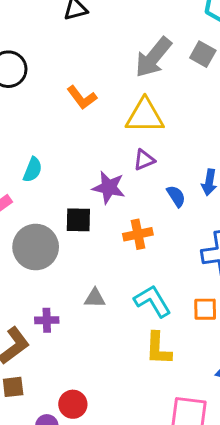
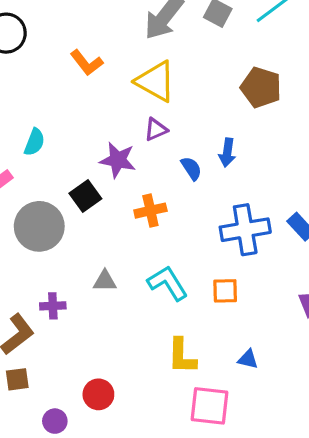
yellow triangle: (145, 116) -> (156, 81), turned 30
black square: (78, 220) -> (85, 196), turned -36
yellow L-shape: (158, 349) -> (182, 356), moved
red circle: (73, 404) -> (98, 394), moved

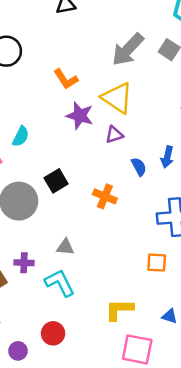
purple star: (118, 160) -> (80, 116), moved
orange cross: (150, 211) -> (105, 196), turned 30
cyan L-shape: (168, 283) -> (60, 283), moved
yellow L-shape: (182, 356) -> (119, 310), turned 84

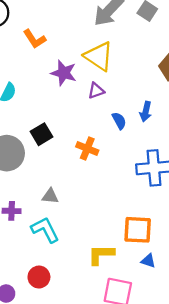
orange L-shape: (66, 79) -> (35, 39), moved
orange square: (157, 263) -> (138, 230), moved, size x1.5

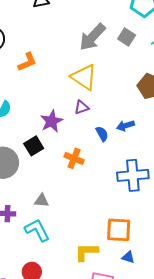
orange L-shape: (35, 39) -> (27, 62), turned -80
purple star: (64, 73) -> (52, 121), moved, turned 30
blue arrow: (146, 112) -> (125, 126), turned 60

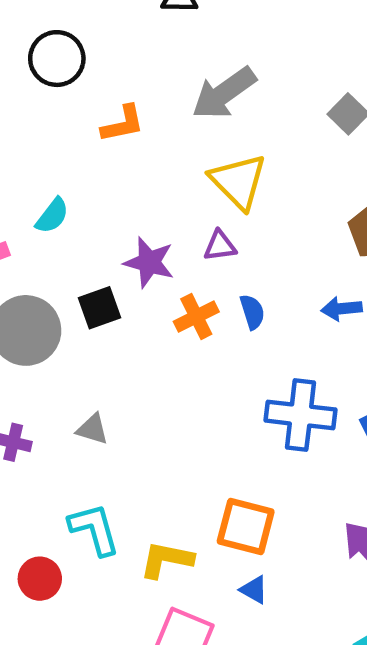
gray arrow: (92, 37) -> (224, 93), moved
purple star: (52, 121) -> (149, 262), turned 30
blue arrow: (125, 126) -> (342, 309), moved
orange cross: (74, 158) -> (196, 317), moved, turned 30
cyan L-shape: (37, 230) -> (94, 529), moved

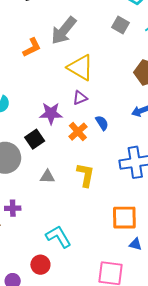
orange L-shape: (123, 124) -> (32, 48), moved
gray triangle: (92, 429) -> (47, 177), moved
yellow L-shape: (166, 560) -> (86, 175), moved, turned 105

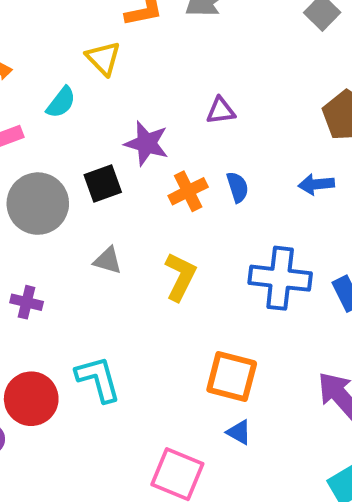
yellow triangle: (80, 67) -> (103, 58), moved, size x0.7
purple triangle: (80, 98) -> (221, 111), moved
red circle: (40, 265) -> (31, 399), moved, size x1.4

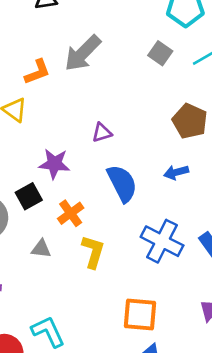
blue semicircle: (238, 187) -> (122, 183), size x1.8
orange cross: (188, 191) -> (71, 213), moved
blue cross: (280, 278) -> (162, 241), turned 30

